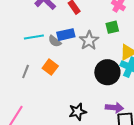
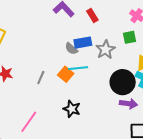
cyan line: (34, 37) -> (78, 68), moved
purple arrow: (114, 108) -> (129, 104), moved
black star: (78, 112) -> (72, 109), moved, turned 30

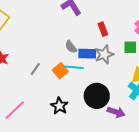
red rectangle: (92, 16) -> (103, 29), moved
blue rectangle: (83, 43) -> (87, 54), moved
black circle: (123, 82) -> (97, 96), moved

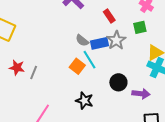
cyan line: (74, 67) -> (89, 60), turned 66
gray line: (35, 69) -> (34, 73), moved
black circle: (97, 96) -> (118, 82), size x0.7

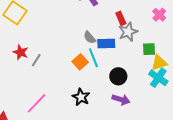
green square: (140, 27) -> (149, 49), moved
gray star: (116, 40) -> (128, 32), moved
black circle: (118, 82) -> (118, 76), moved
purple arrow: (141, 94) -> (121, 99), moved

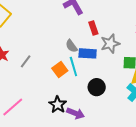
red rectangle: (121, 18) -> (93, 28), moved
gray line: (36, 60) -> (26, 61), moved
purple arrow: (121, 99) -> (76, 113), moved

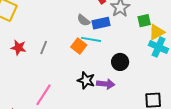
cyan line: (73, 66) -> (91, 39), turned -48
black circle: (97, 87) -> (120, 62), moved

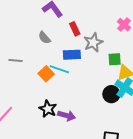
gray semicircle: (84, 20) -> (44, 38), moved
gray line: (44, 47) -> (16, 61), moved, turned 64
black circle: (120, 62) -> (111, 94), moved

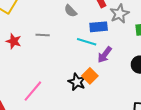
orange square: (46, 74) -> (90, 76), moved
purple arrow: (67, 116) -> (105, 55), moved, turned 114

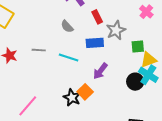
cyan line: (87, 42) -> (69, 57), moved

